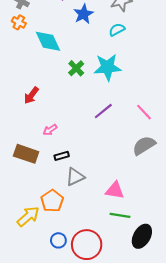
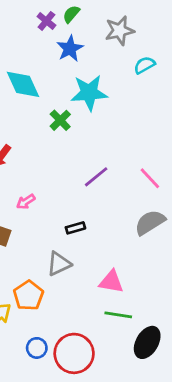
cyan semicircle: (117, 30) -> (144, 65), moved
cyan star: (107, 67) -> (89, 93), moved
black rectangle: (62, 156) -> (75, 228), moved

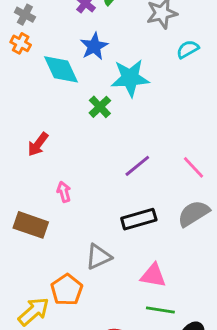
blue star: (70, 49) -> (94, 46), moved
pink arrow: (26, 202) -> (64, 192), turned 108
black rectangle: (75, 228) -> (139, 219), moved, size x1.6

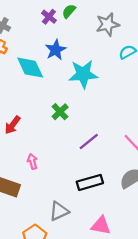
green cross: (100, 107) -> (60, 112), moved

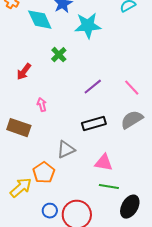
green cross: (60, 112) -> (59, 55), moved

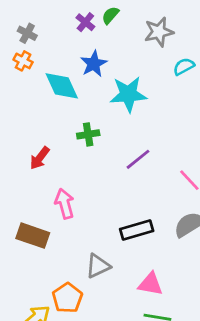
green cross: (59, 55) -> (88, 134), turned 35
purple line: (93, 87) -> (138, 159), moved
pink arrow: (42, 105) -> (65, 204), size x1.5

